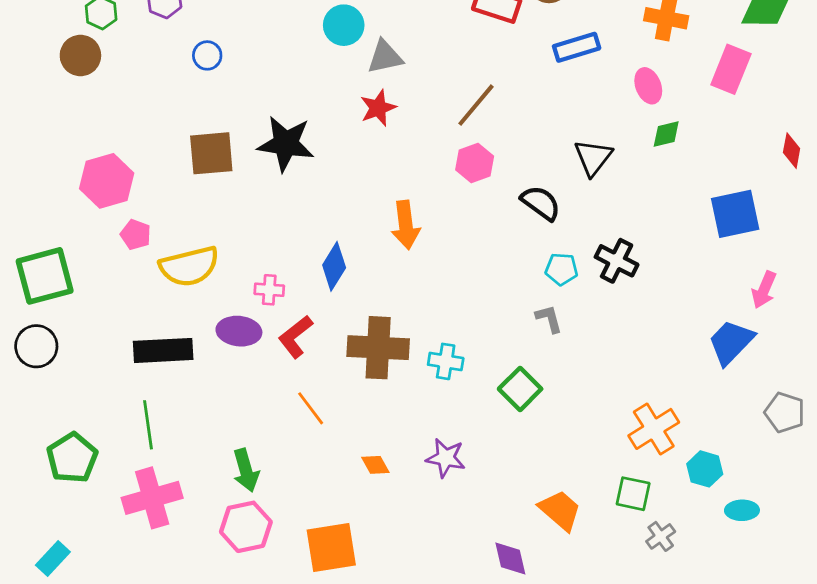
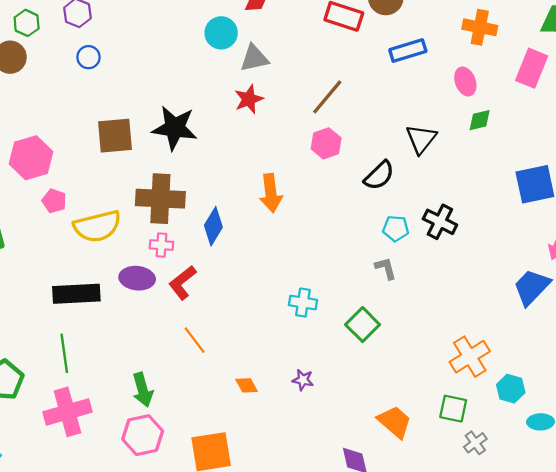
blue circle: (207, 55) -> (88, 57), moved
black semicircle: (541, 203) -> (379, 175), turned 100
brown cross: (378, 348) -> (160, 199), moved
purple star: (446, 458) -> (303, 380), size x0.7

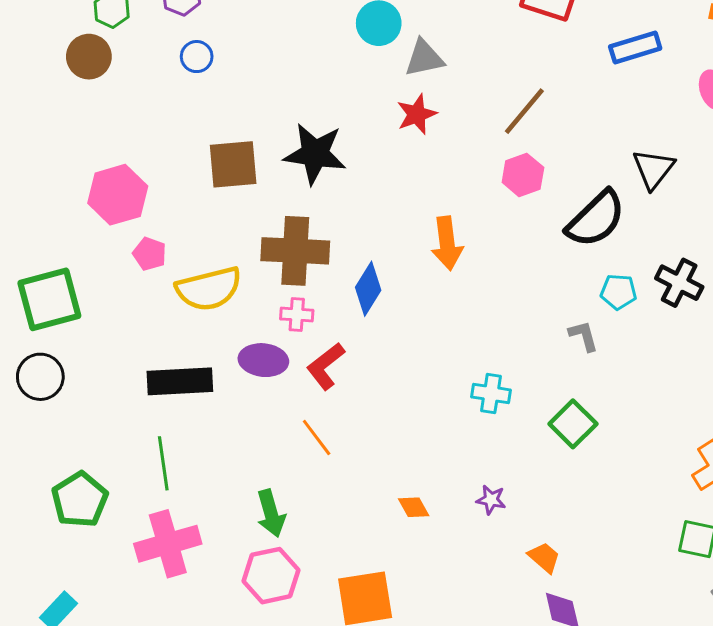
black semicircle: (379, 175) -> (596, 219), size x1.4
gray L-shape: (386, 268) -> (584, 336), moved
orange line: (195, 340) -> (317, 437), moved
orange trapezoid: (395, 422) -> (544, 557), moved, size x0.7

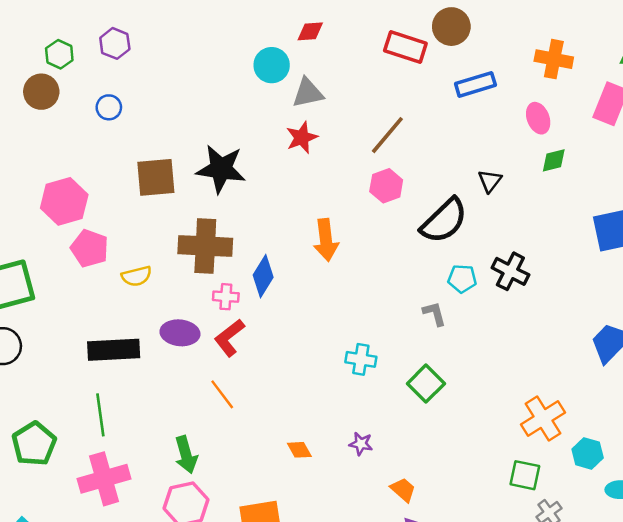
blue circle: (197, 57) -> (109, 107), moved
black triangle: (653, 169) -> (490, 181), size x0.7
pink pentagon: (150, 254) -> (90, 248), size x1.4
yellow semicircle: (209, 289) -> (137, 276), size x0.6
pink cross: (297, 315) -> (226, 297), moved

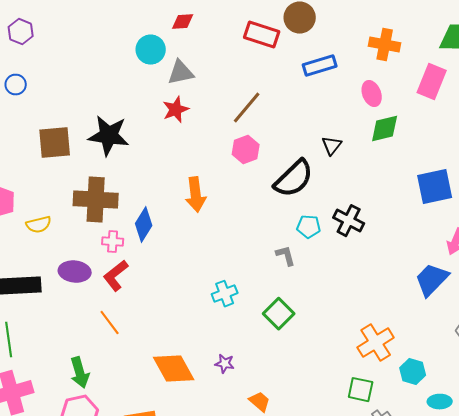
green diamond: (554, 160) -> (385, 129), size x1.4
cyan cross: (361, 359) -> (225, 294), turned -30
orange diamond: (299, 450) -> (174, 369), size x2.0

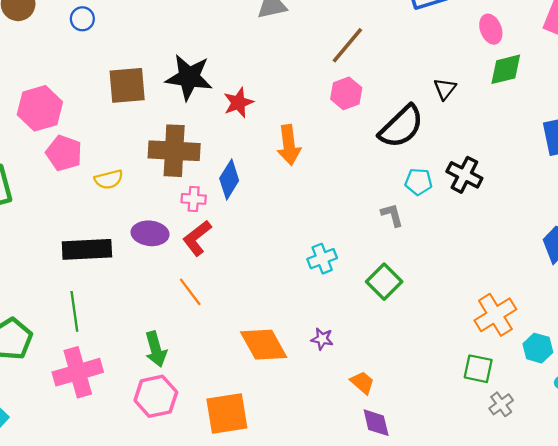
red star: (176, 110) -> (238, 103), moved

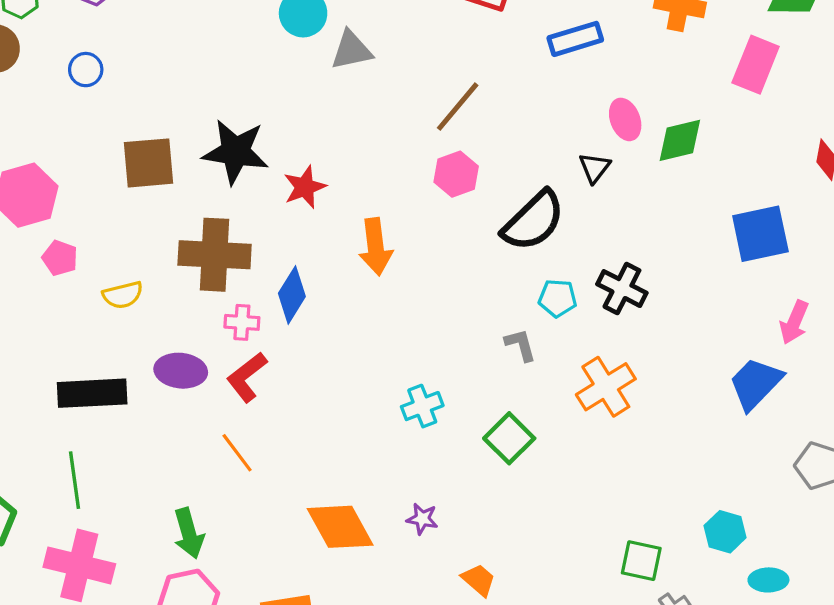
pink ellipse: (491, 29) -> (625, 119), moved
pink pentagon: (64, 153) -> (60, 258), size x0.7
orange cross: (495, 315) -> (606, 387), moved
pink cross: (78, 372) -> (79, 565), turned 30

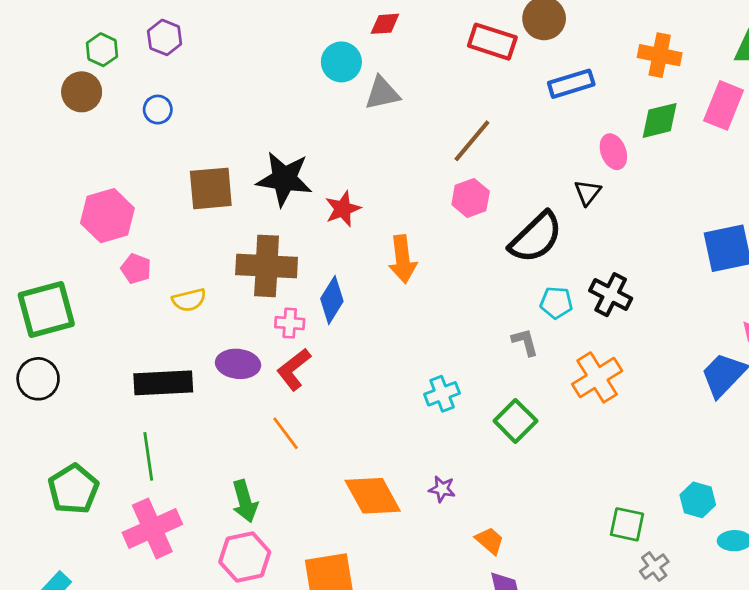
green diamond: (680, 140) -> (660, 120), moved
pink cross: (79, 565) -> (152, 528), turned -38

